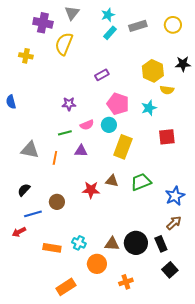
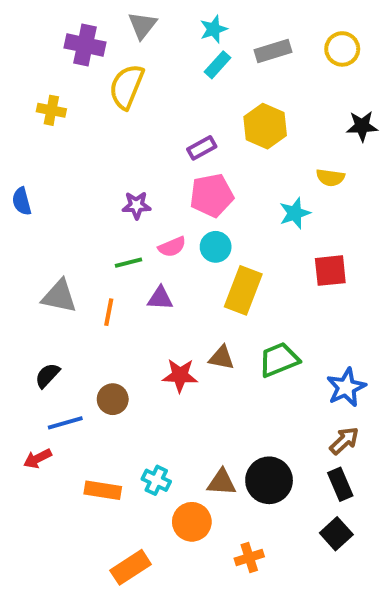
yellow hexagon: (153, 71) -> (265, 126), moved
pink pentagon: (118, 104) -> (212, 195), moved, turned -30
black rectangle: (161, 244) -> (340, 484), moved

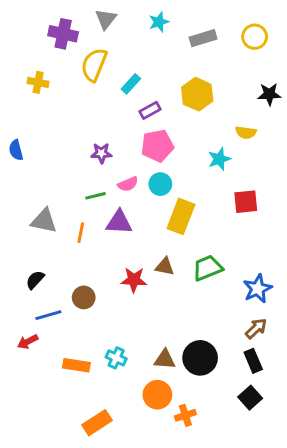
cyan rectangle: (218, 65) -> (131, 84), moved
purple triangle: (160, 298) -> (119, 222), size x1.4
orange circle: (192, 522) -> (157, 395), moved

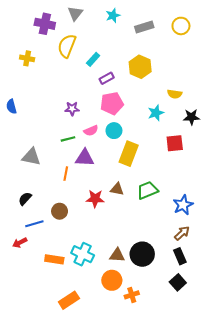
black star: (269, 94) -> (191, 117), moved
orange line: (81, 233) -> (66, 174), moved
cyan cross: (116, 358) -> (83, 254), size x1.5

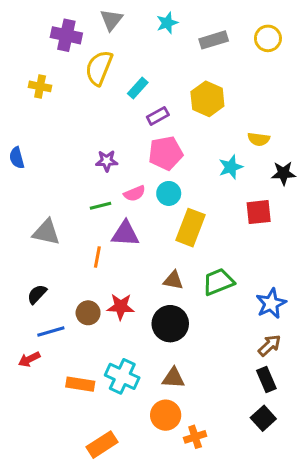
red star: (95, 199) -> (121, 307), moved
black circle: (142, 254) -> (170, 324), moved

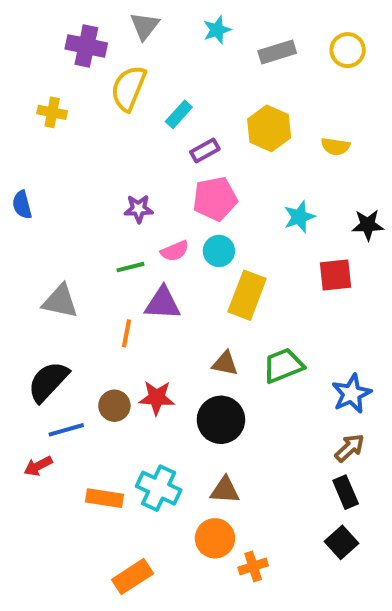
yellow semicircle: (259, 139) -> (335, 146), moved
black semicircle: (37, 294) -> (48, 382), size x1.6

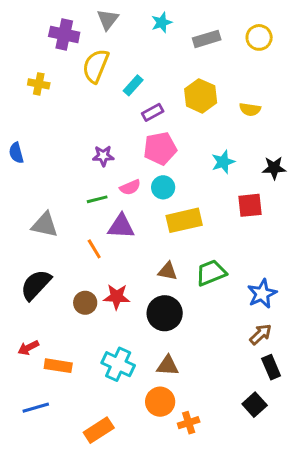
yellow rectangle: (247, 295) -> (184, 220), turned 56
orange line: (127, 333) -> (94, 249), turned -42
blue line: (66, 430) -> (36, 408), moved
black rectangle: (346, 492) -> (271, 367), moved
orange rectangle: (104, 498) -> (58, 366), moved

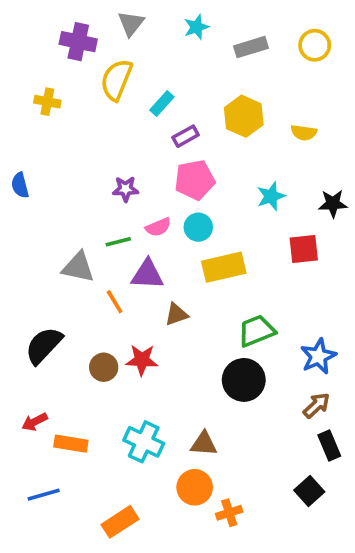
gray triangle: (45, 225) -> (78, 267), moved
brown triangle: (168, 271) -> (176, 314), moved, turned -30
black circle: (165, 313) -> (244, 380), moved

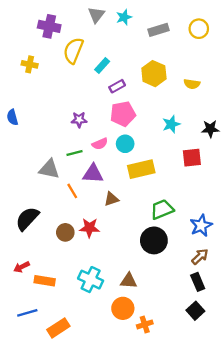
gray triangle: (131, 23) -> (96, 15), moved
black rectangle: (329, 445) -> (198, 282), moved
orange rectangle: (120, 522) -> (58, 328), moved

